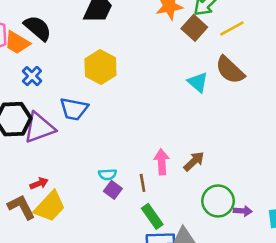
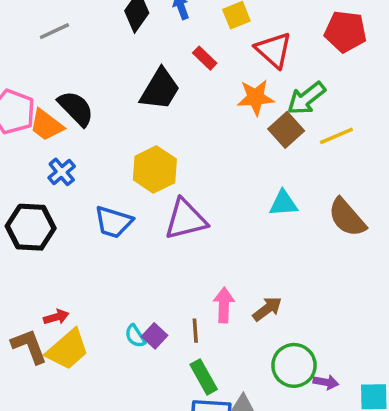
brown semicircle: (230, 70) -> (347, 217), moved
cyan triangle: (198, 82) -> (283, 203), turned -50
purple triangle: (39, 128) -> (186, 219), moved
cyan semicircle: (107, 174) -> (135, 336), moved, turned 54

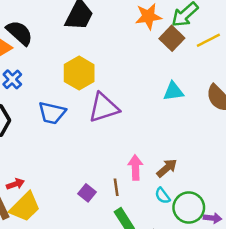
cyan semicircle: (135, 336) -> (163, 196), moved

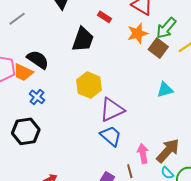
blue trapezoid: (52, 113) -> (111, 136), moved, turned -145
brown arrow: (167, 168) -> (168, 151), size x1.5

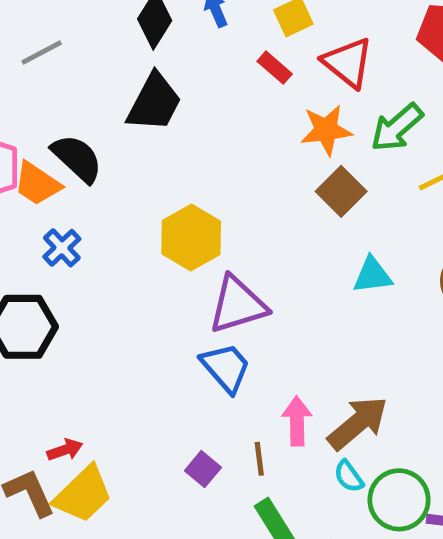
red rectangle: (104, 17) -> (275, 68), moved
black trapezoid: (83, 39) -> (154, 102), moved
brown square: (158, 48) -> (341, 191), moved

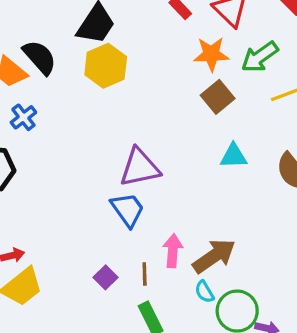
yellow hexagon: (191, 237) -> (106, 66), moved

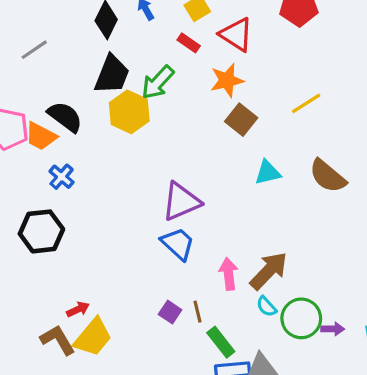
green arrow: (260, 57) -> (158, 82), moved
brown line: (145, 274) -> (197, 312), moved

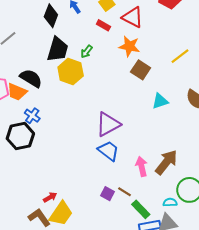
orange star: (227, 80) -> (129, 46), turned 30
green arrow: (158, 82) -> (87, 52), size x0.6
black hexagon: (41, 231) -> (20, 136), moved
cyan semicircle: (266, 306) -> (170, 202), moved, turned 136
brown line: (197, 312) -> (125, 192), turned -40

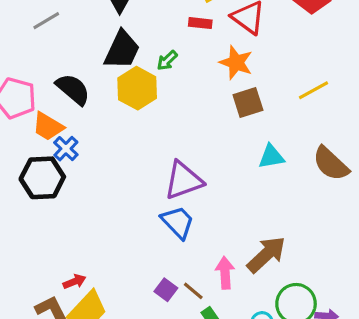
red rectangle: (103, 25) -> (200, 23), turned -32
brown square: (141, 70) -> (248, 102), turned 30
orange trapezoid: (17, 92) -> (48, 126), moved
pink arrow: (142, 166) -> (225, 273), moved

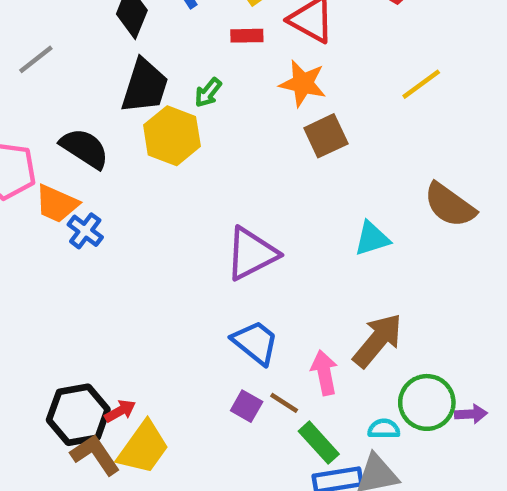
yellow line: (314, 90) -> (421, 84), moved
cyan triangle: (271, 157) -> (372, 239), moved
black hexagon: (42, 178) -> (78, 415), moved
blue trapezoid: (178, 222) -> (255, 342), moved

